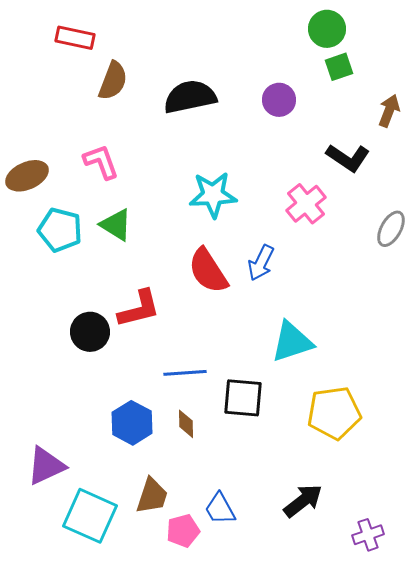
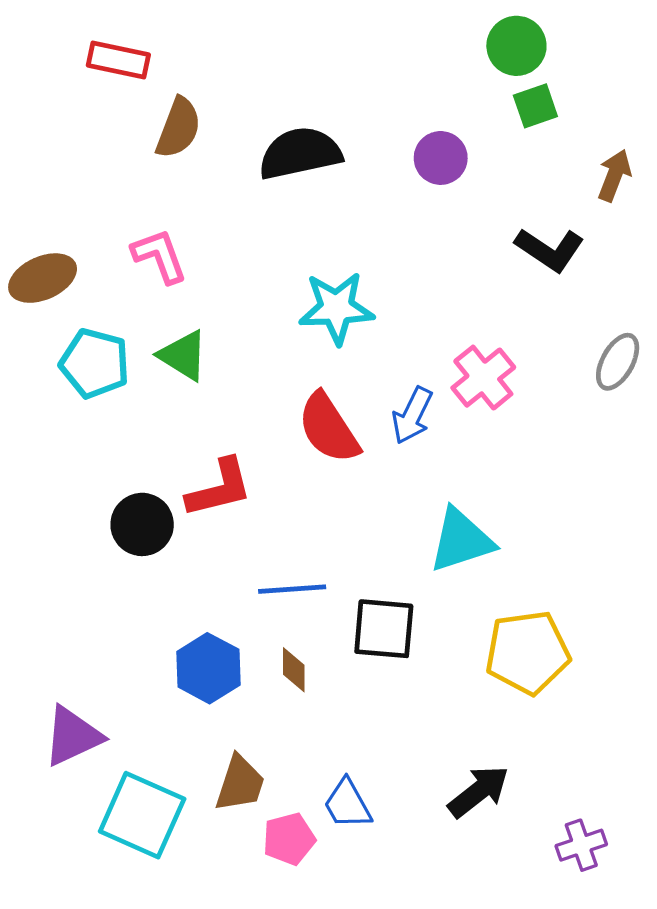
pink cross: (306, 204) -> (483, 378), moved

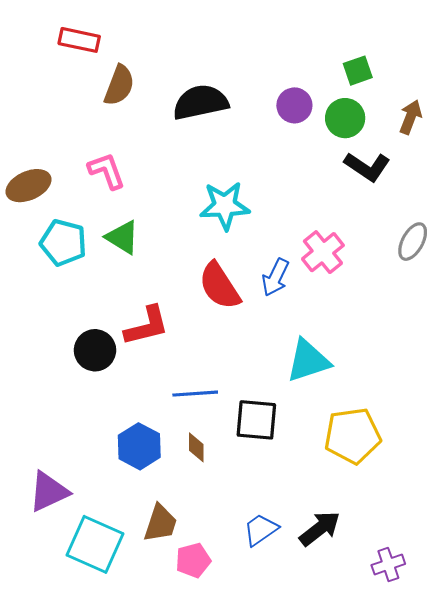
green circle: (516, 46) -> (345, 118), moved
blue trapezoid: (347, 804) -> (261, 530), moved, turned 84

